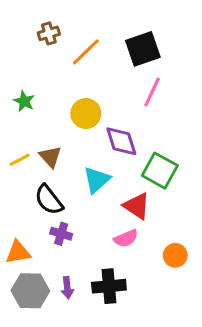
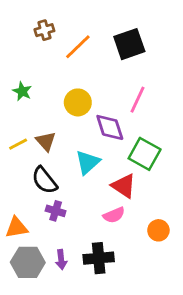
pink line: (152, 92) -> (138, 100), moved

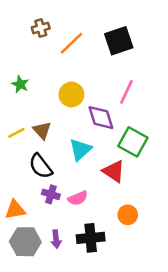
pink semicircle: (114, 215) -> (78, 198), moved
orange circle: (158, 230) -> (128, 215), moved

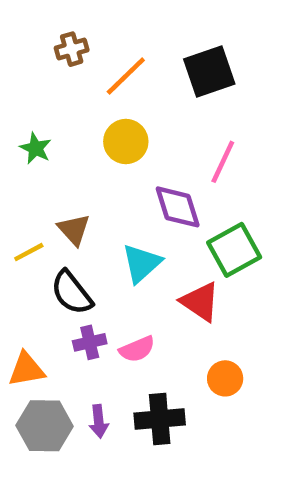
yellow circle: (71, 94) -> (126, 142), moved
yellow line: (16, 133) -> (29, 252), moved
green square: (133, 142) -> (234, 250), turned 32
purple cross: (51, 194) -> (90, 342), turned -30

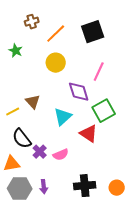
green star: (36, 148) -> (16, 51), moved
black semicircle: (72, 293) -> (22, 139), moved
purple cross: (90, 342) -> (40, 152), turned -32
orange circle: (225, 378) -> (117, 188), moved
black cross: (160, 419) -> (85, 186), moved

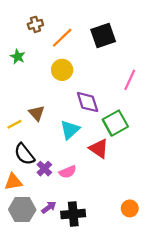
pink line: (99, 72) -> (130, 80), moved
black cross: (85, 186) -> (73, 214), moved
purple arrow: (44, 187) -> (49, 207), turned -120

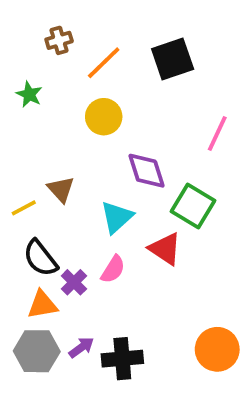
green square: (115, 123) -> (193, 206), turned -30
pink semicircle: (68, 172) -> (113, 269), moved, turned -35
orange triangle: (13, 182) -> (42, 305), moved
orange circle: (130, 208) -> (217, 349), size x1.5

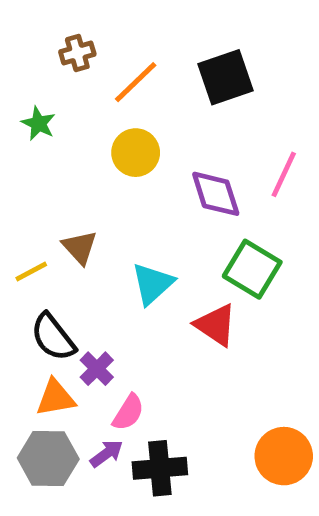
purple diamond: (146, 171) -> (216, 194), moved
pink semicircle: (113, 269) -> (128, 412), moved

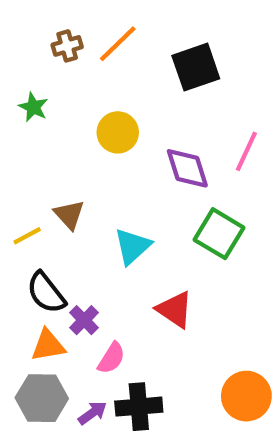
orange line: (136, 82) -> (118, 44), moved
red triangle: (216, 325) -> (175, 310), moved
purple arrow: (106, 454) -> (92, 413), moved

